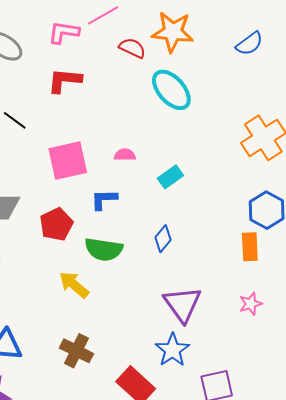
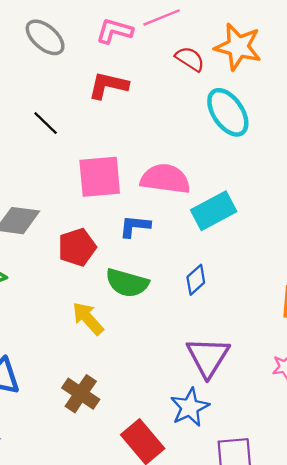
pink semicircle: (125, 155) -> (165, 179), size x2.0
cyan rectangle: (170, 177) -> (214, 211), size x1.5

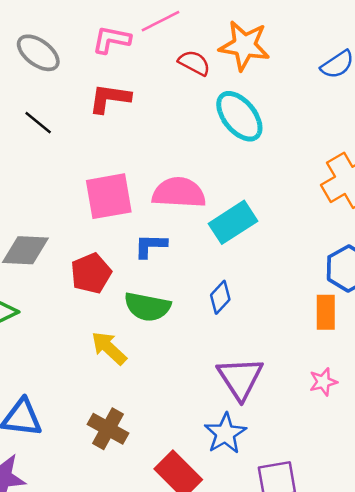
black line: (46, 123) -> (38, 123), moved

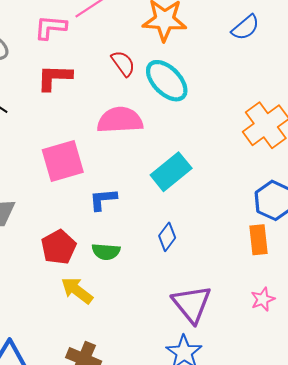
red semicircle: (194, 63) -> (123, 63), moved, turned 32
pink semicircle: (179, 193) -> (120, 120), moved
red pentagon: (91, 273) -> (59, 247), moved
green semicircle: (147, 307) -> (106, 252), size x0.7

